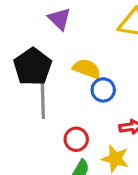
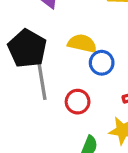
red circle: (76, 139) -> (78, 102), moved

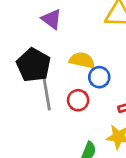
red circle: (78, 102) -> (78, 100), moved

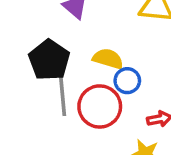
red circle: (78, 100) -> (100, 106), size x1.6

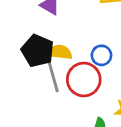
yellow semicircle: (108, 59) -> (60, 52), moved

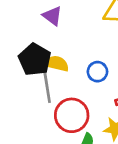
red circle: (84, 80) -> (72, 115), moved

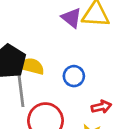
purple triangle: (52, 16) -> (71, 18), moved

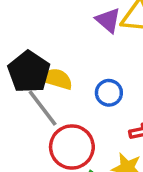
gray line: (21, 90) -> (43, 108), turned -32

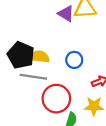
gray line: (43, 108) -> (33, 77), turned -35

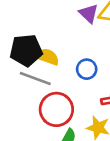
black pentagon: (21, 55) -> (26, 50), turned 30

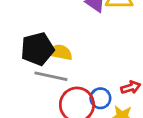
blue circle: (87, 69) -> (100, 98), moved

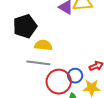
black pentagon: (37, 49) -> (25, 26), moved

